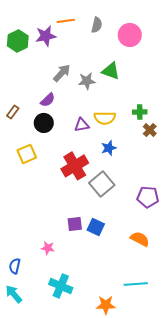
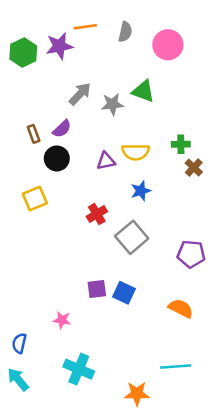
brown rectangle: (13, 112) -> (34, 134), moved, turned -56
red cross: (75, 166) -> (97, 214), size x0.6

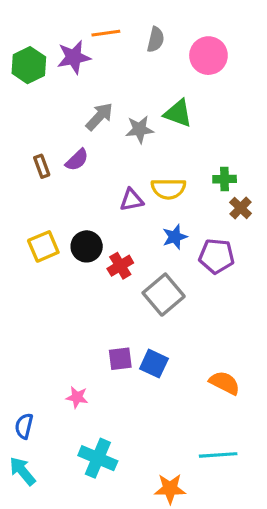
black circle: (57, 158) -> (87, 246), moved
purple pentagon: (191, 254) -> (217, 256), moved

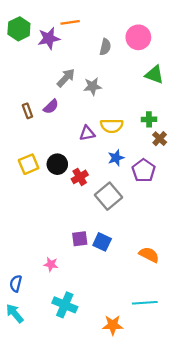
gray semicircle: (156, 40) -> (105, 47), moved
green hexagon: (29, 65) -> (19, 29), moved
green triangle: (178, 113) -> (154, 75), moved
purple pentagon: (217, 256) -> (144, 171), turned 30

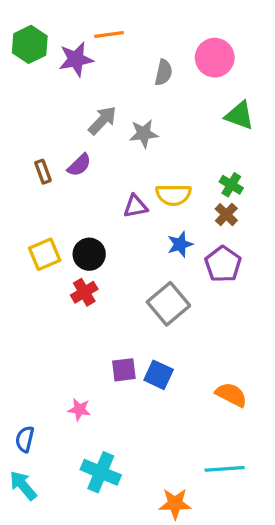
green cross: (149, 119) -> (231, 185), turned 32
brown cross: (160, 139) -> (226, 215), moved
red cross: (80, 177) -> (84, 292), moved

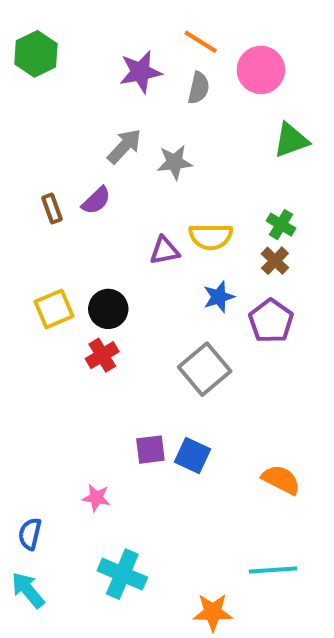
orange line: (109, 35) -> (201, 42), moved, turned 40
purple star: (76, 59) -> (140, 72), moved
green triangle: (240, 115) -> (291, 140), turned -40

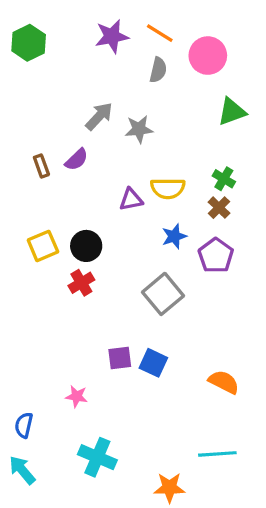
purple star: (140, 72) -> (112, 36), moved

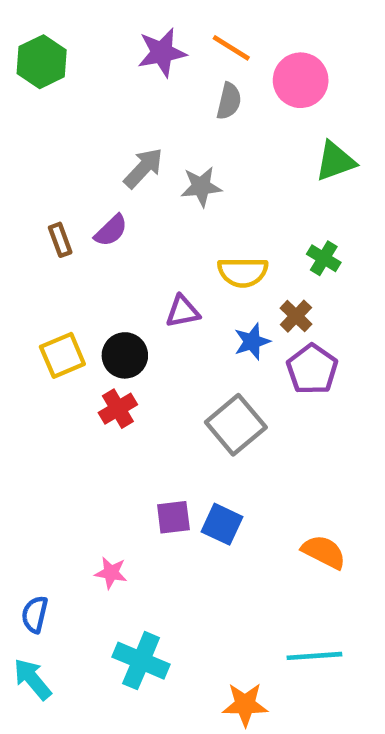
purple triangle: (131, 200) -> (183, 311), moved
brown cross: (219, 208) -> (296, 316), moved

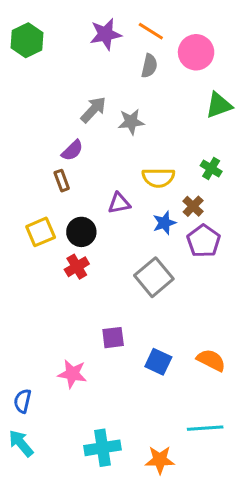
brown rectangle: (60, 240) -> (62, 181), moved
blue square: (222, 524) -> (158, 362), moved
pink star: (111, 573) -> (72, 374), size x1.4
cyan cross: (141, 661) -> (102, 448), moved, turned -32

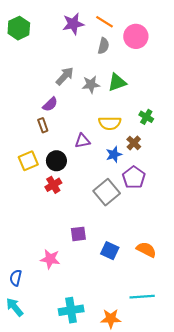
green triangle: (219, 105) -> (117, 82), moved
purple pentagon: (204, 241) -> (134, 177), moved

